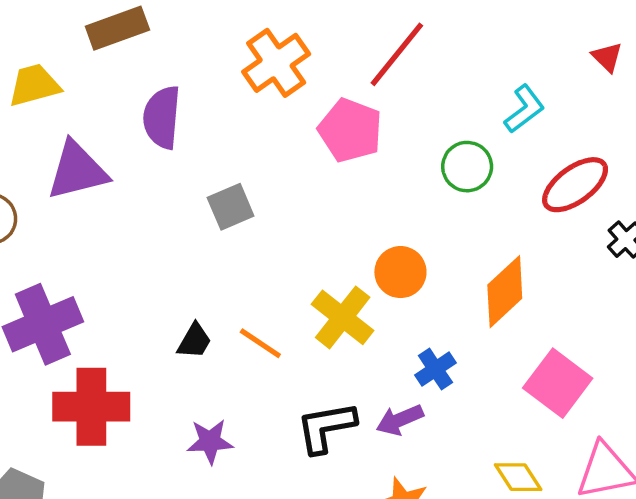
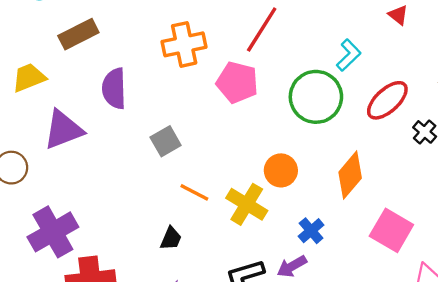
orange cross: (276, 63) -> (184, 44), turned 30
green circle: (467, 167) -> (316, 97), size x1.6
black trapezoid: (194, 341) -> (171, 238), moved
orange line: (260, 343) -> (194, 192), moved

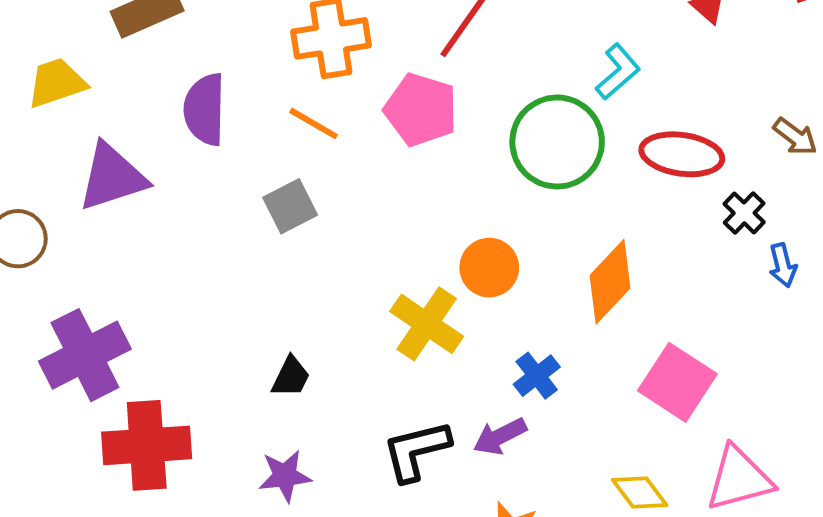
red ellipse: (387, 100) -> (682, 154), turned 48
orange line: (194, 192) -> (314, 123), moved

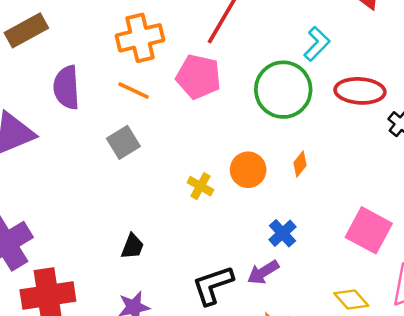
orange diamond: (610, 282) -> (300, 164), moved, size x0.5
yellow cross: (427, 324) -> (200, 186), moved, size x0.6

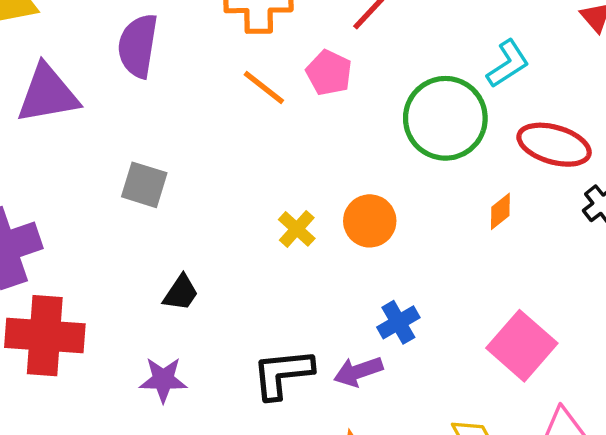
pink pentagon: (198, 77) -> (329, 73), size x0.7
orange line: (134, 91) -> (264, 87), moved
gray square: (123, 142) -> (144, 185), moved, turned 36
orange diamond: (300, 164) -> (500, 211), moved

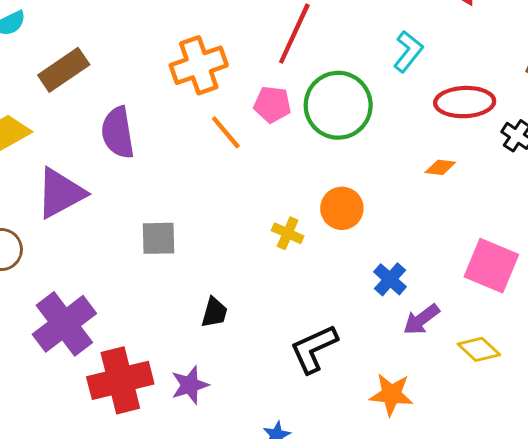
orange line: (264, 87) -> (226, 132), turned 30
green circle: (445, 118) -> (338, 105), moved
orange diamond: (500, 211) -> (440, 167), turned 64
purple arrow: (358, 371) -> (421, 319), moved
purple star: (163, 380) -> (190, 385), moved

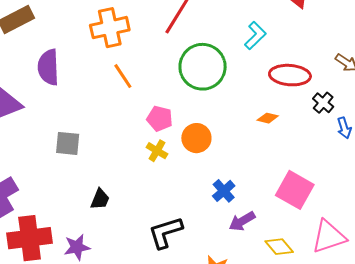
pink pentagon: (272, 104) -> (160, 119), moved

